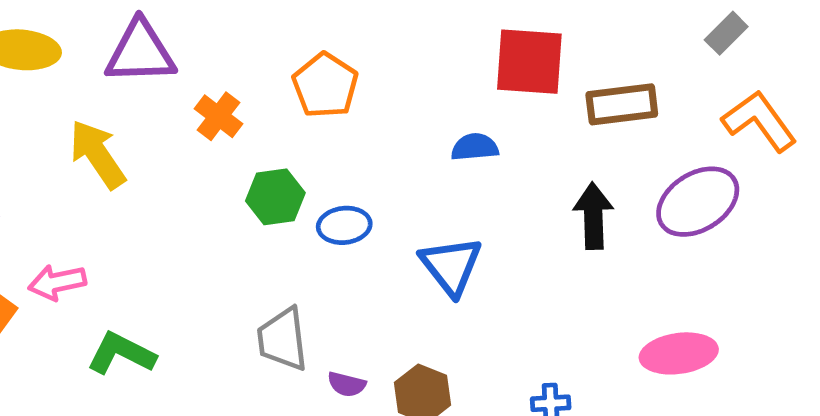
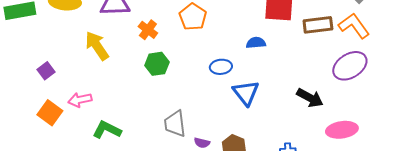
orange L-shape: (759, 121) -> (354, 26), moved
green hexagon: (275, 197) -> (157, 64), moved
black arrow: (593, 216) -> (310, 98), moved, turned 120
blue ellipse: (344, 225) -> (221, 67), moved

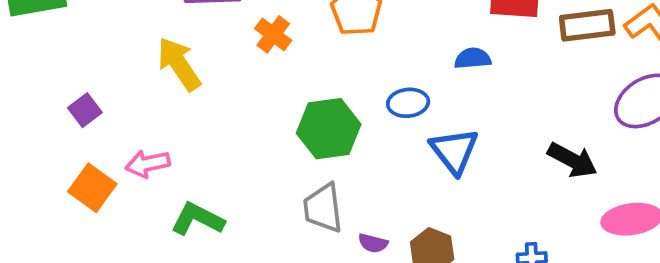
green hexagon: (157, 64) -> (329, 129), moved, size x1.4

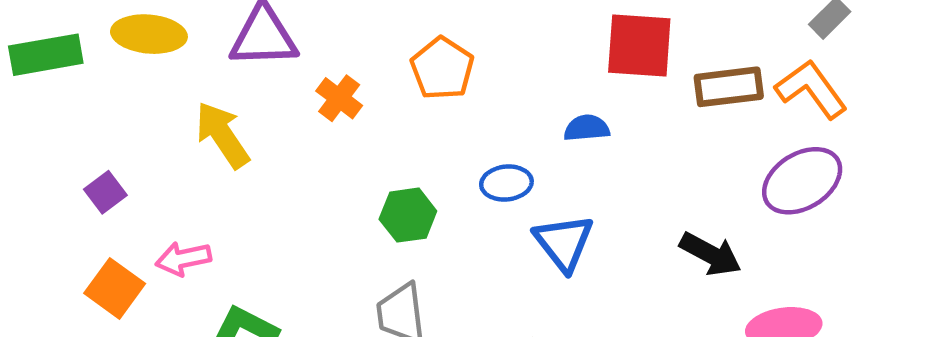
green hexagon: (329, 129) -> (408, 215), size x0.7

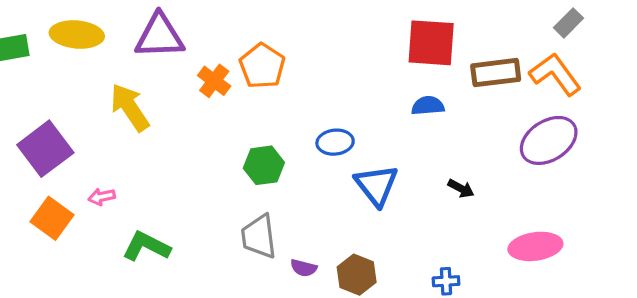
orange pentagon: (442, 68) -> (262, 66), moved
blue semicircle: (587, 128) -> (428, 106), moved
purple square: (105, 192) -> (45, 149), size x1.8
black arrow: (710, 254) -> (461, 188), moved, size x0.6
pink arrow: (183, 259) -> (102, 197), size x0.7

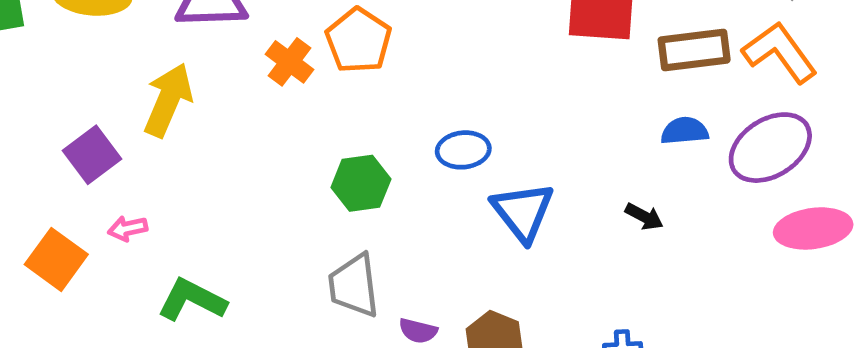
blue semicircle: (428, 106) -> (685, 131), moved
yellow arrow: (130, 107) -> (168, 100), turned 57
purple square: (45, 149) -> (92, 155), moved, size x0.7
pink ellipse: (535, 246) -> (813, 228), moved

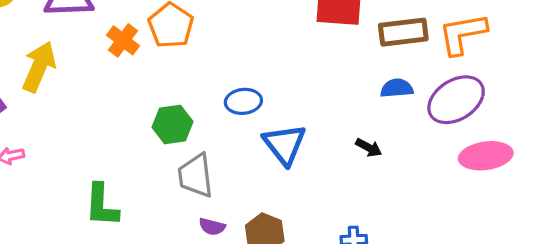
orange L-shape: (780, 52) -> (463, 34), turned -64
gray trapezoid: (354, 286) -> (196, 176), moved
green L-shape: (192, 300) -> (102, 205), moved, turned -114

